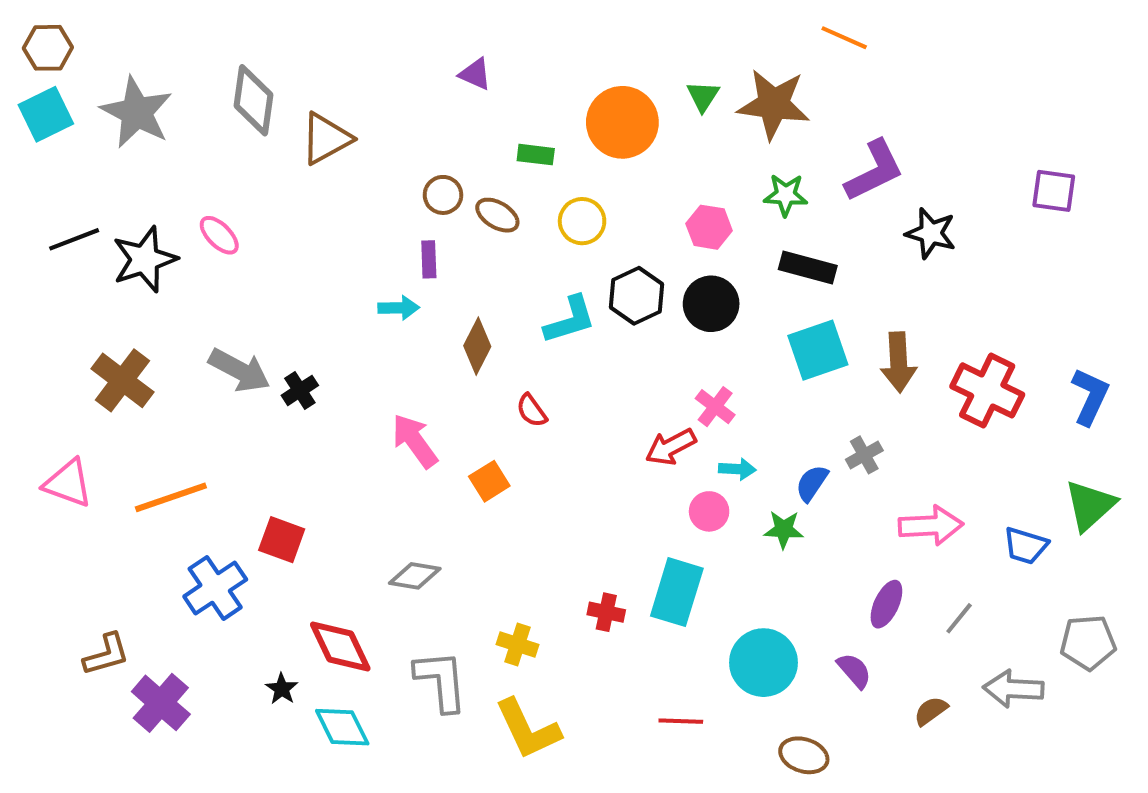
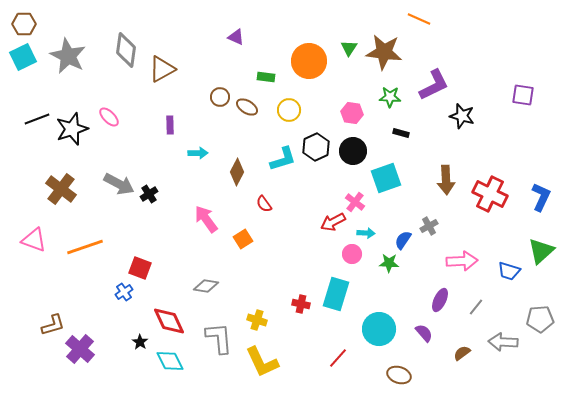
purple rectangle: (429, 259) -> (170, 125), moved
black rectangle: (808, 267) -> (401, 133), size x0.6
cyan square: (818, 350) -> (386, 178), moved
blue cross: (215, 588) -> (124, 292), moved, size x0.6
red line: (681, 721) -> (338, 358), turned -50

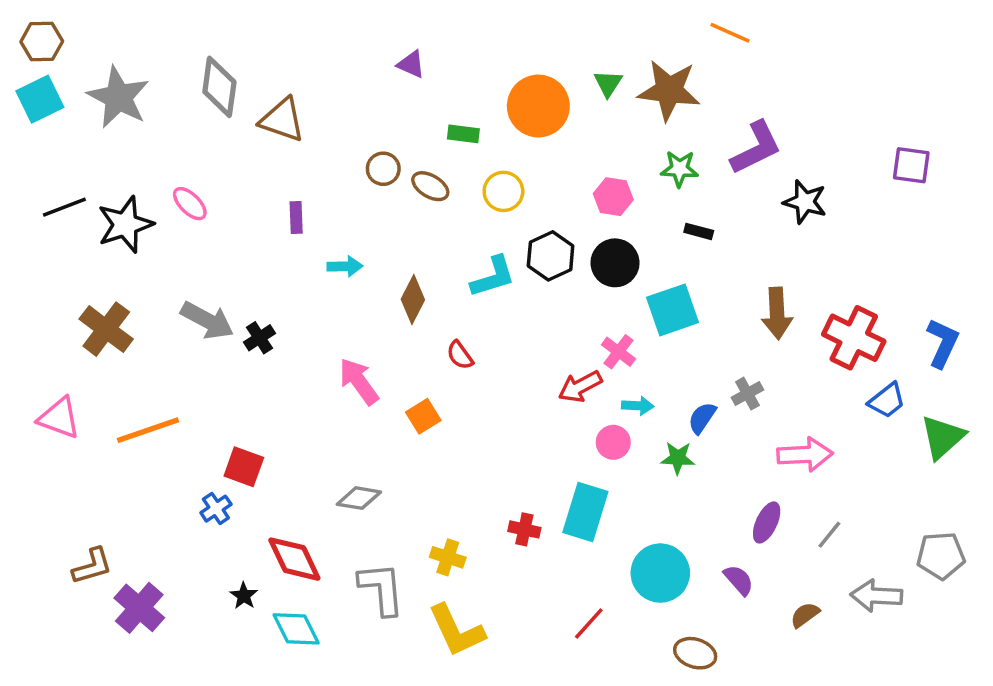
brown triangle: (162, 69) -> (282, 120), turned 48
blue trapezoid: (509, 271) -> (887, 401), moved, turned -55

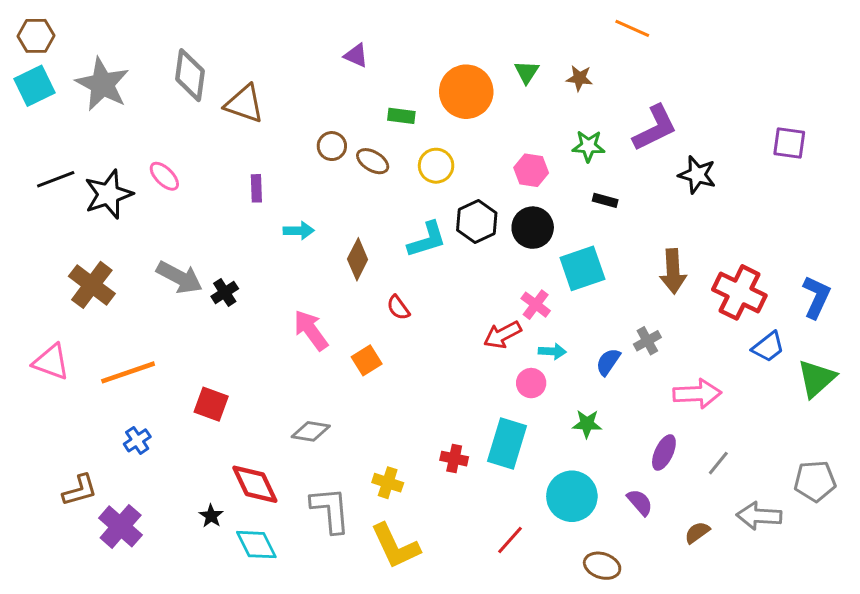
brown star: (669, 90) -> (579, 78), size x0.5
green star: (678, 458) -> (587, 424), moved
blue cross: (216, 509) -> (137, 440), moved

